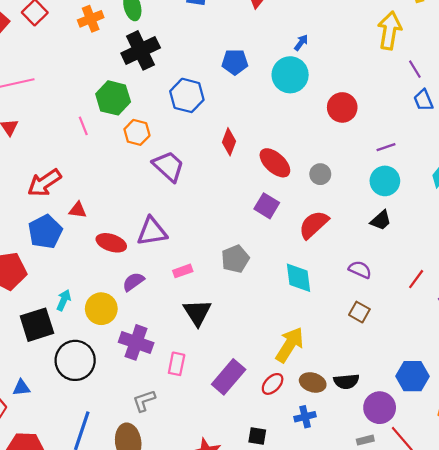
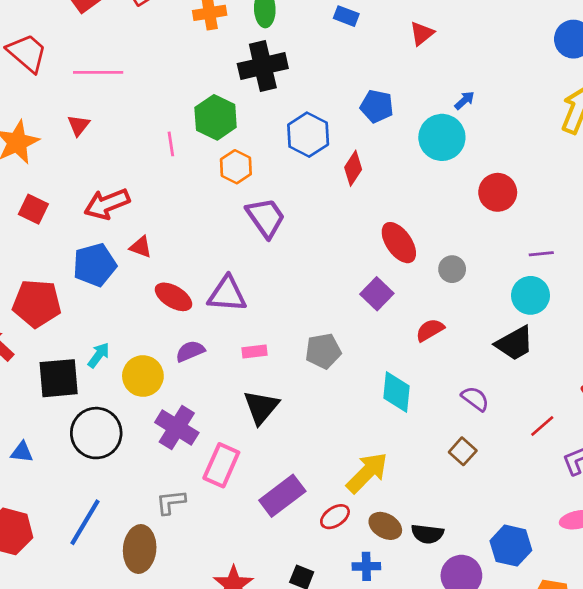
red diamond: (229, 142) -> (353, 168), moved
black trapezoid: (381, 220) -> (515, 343), size x1.4
red semicircle: (314, 225) -> (430, 330), size x0.7
pink rectangle: (177, 364) -> (221, 465), size x1.4

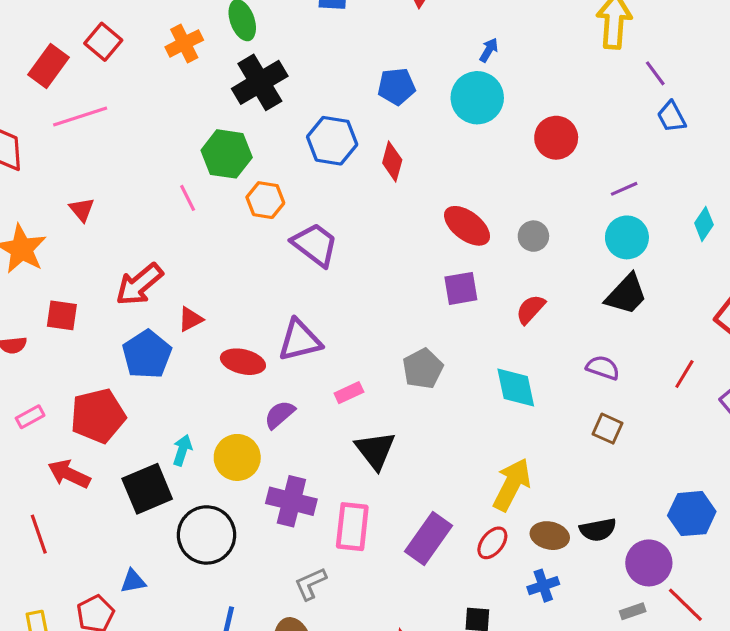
pink line: (98, 72) -> (80, 116), moved
red triangle: (141, 247) -> (191, 319), turned -30
purple square: (377, 294) -> (461, 288), turned -36

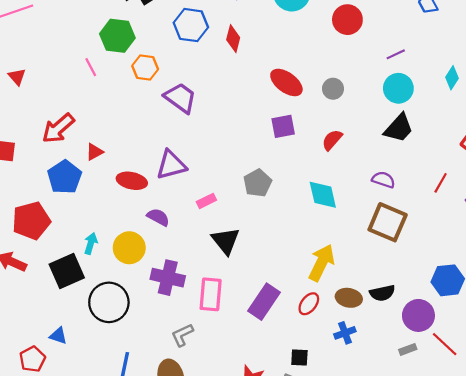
purple semicircle: (280, 415) -> (158, 217), turned 70
brown square: (608, 429) -> (388, 222), size x1.8
blue triangle: (133, 581) -> (58, 336), turned 30

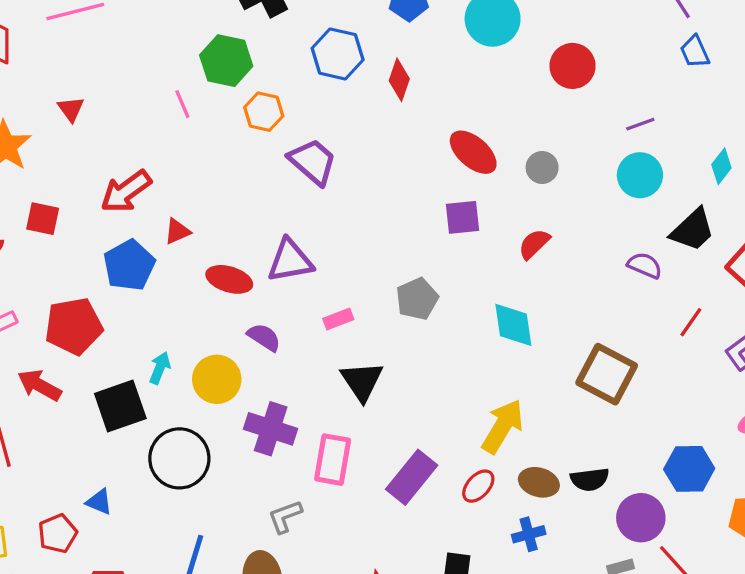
black trapezoid: (399, 128) -> (693, 230), moved
purple semicircle: (383, 180) -> (645, 265), moved

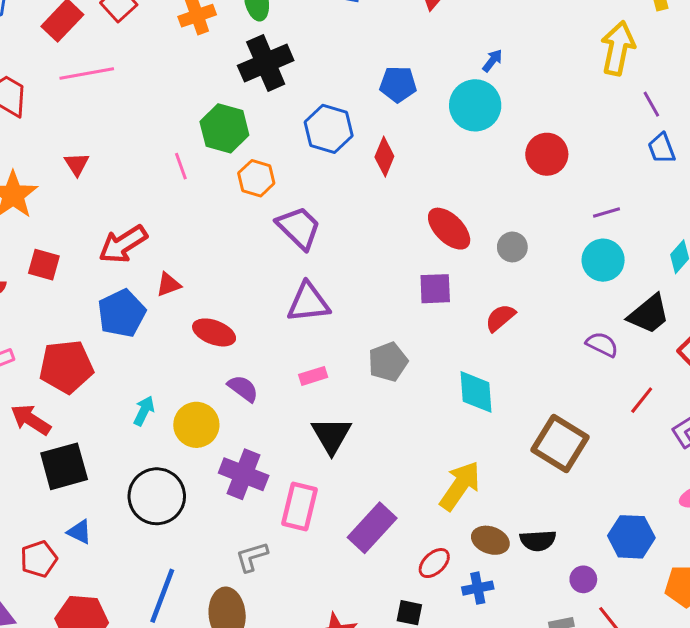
purple triangle: (290, 261) -> (308, 303), moved
black square: (120, 406) -> (64, 466), moved
red ellipse: (478, 486) -> (434, 563), moved
purple circle: (641, 518) -> (583, 579), size x0.6

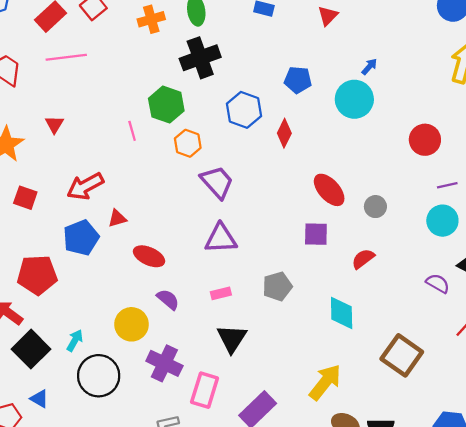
red circle: (547, 154) -> (425, 140), moved
cyan arrow: (144, 411) -> (75, 340), moved
black square: (64, 466) -> (31, 349), turned -33

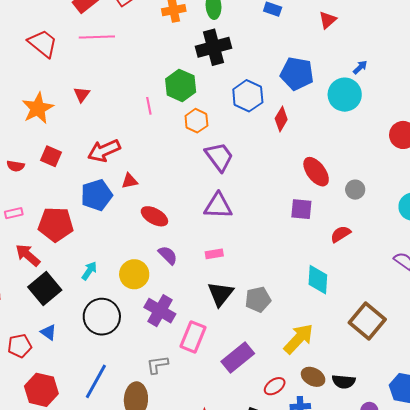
blue pentagon: (298, 80) -> (297, 74), size x1.4
gray pentagon: (277, 286) -> (258, 300), moved
cyan arrow: (75, 340) -> (89, 271), moved

